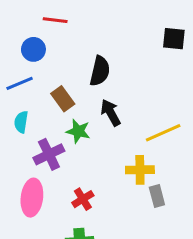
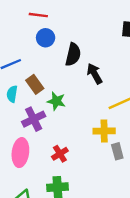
blue circle: (33, 49) -> (46, 38), moved
brown rectangle: (63, 99) -> (35, 84), moved
black arrow: (111, 113) -> (95, 74), moved

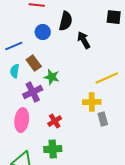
blue circle: (46, 38) -> (43, 32), moved
black semicircle: (73, 54) -> (66, 21), moved
black arrow: (95, 74) -> (84, 40), moved

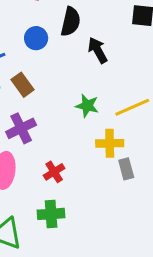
green star: (52, 77) -> (87, 106), moved

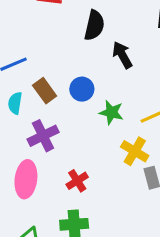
blue circle: (36, 38) -> (82, 89), moved
yellow cross: (110, 143) -> (135, 151), turned 32

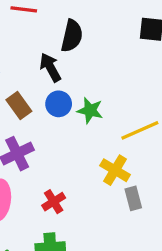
black arrow: (122, 55) -> (50, 67), moved
green star: (111, 112) -> (90, 110), moved

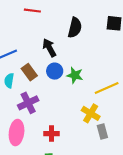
black semicircle: (72, 36) -> (75, 28), moved
red cross: (54, 202) -> (51, 134), turned 32

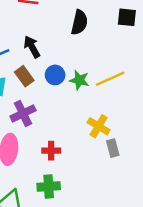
black arrow: (49, 48) -> (32, 47), moved
yellow line: (107, 88) -> (110, 79), moved

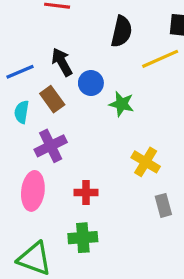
blue circle: (55, 75) -> (91, 83), moved
yellow line: (110, 79) -> (160, 59), moved
gray rectangle: (113, 148) -> (163, 205), moved

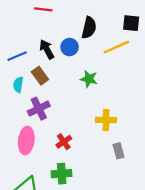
blue circle: (91, 83) -> (70, 47), moved
yellow cross: (146, 162) -> (106, 120), turned -30
red cross: (86, 193) -> (64, 142), turned -35

